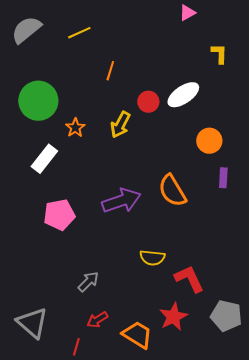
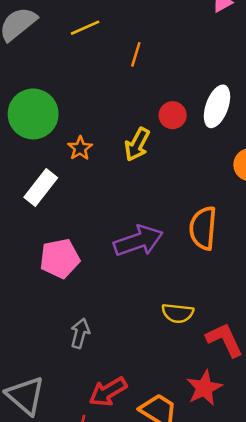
orange line: (110, 71) -> (136, 54), moved
white ellipse: (183, 95) -> (217, 106), turned -36
orange semicircle: (172, 191) -> (203, 228), turned 36
gray arrow: (88, 282) -> (80, 333), moved, turned -30
red arrow: (97, 320) -> (108, 392), size x1.4

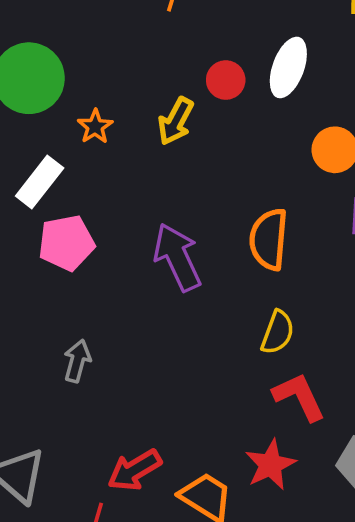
purple arrow: (138, 241) -> (177, 257), turned -96
pink pentagon: (60, 259) -> (66, 243), moved
yellow semicircle: (178, 313) -> (278, 332), moved, turned -76
gray arrow: (80, 333) -> (77, 361), moved

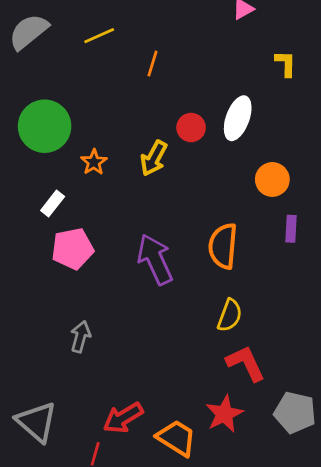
white rectangle: (40, 182) -> (53, 203), size x0.7

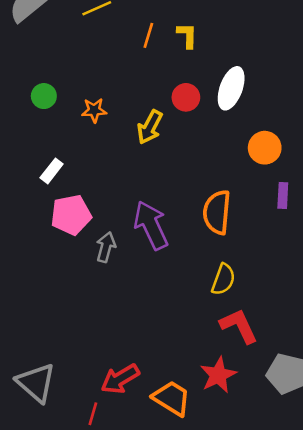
yellow L-shape: (286, 64) -> (187, 35), moved
green circle: (45, 126) -> (44, 96), size x0.5
orange star: (94, 162) -> (94, 110), moved, turned 30
gray arrow: (81, 337) -> (106, 247), moved

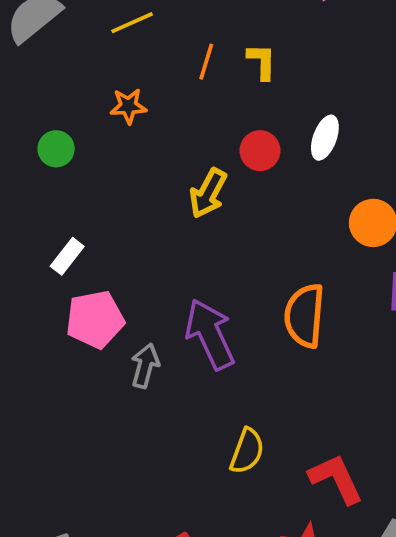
white ellipse: (231, 88) -> (325, 138), size x0.7
orange star: (94, 110) -> (128, 106), moved
yellow semicircle: (223, 279) -> (247, 451), moved

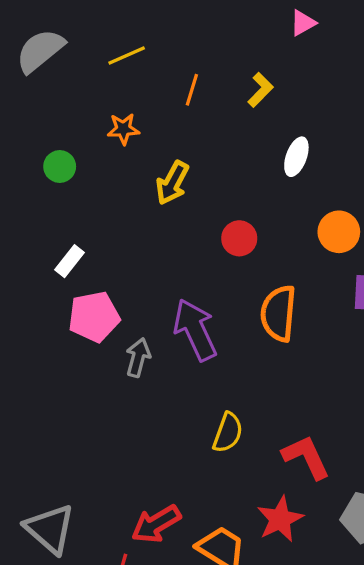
yellow L-shape: (262, 62) -> (260, 90), moved, turned 44
red circle: (260, 151) -> (239, 238), moved
yellow arrow: (208, 193) -> (172, 183), moved

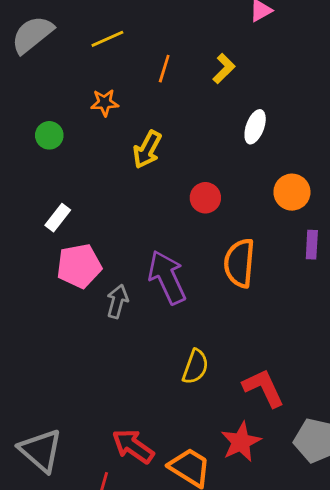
red arrow: (156, 524) -> (133, 446), turned 66

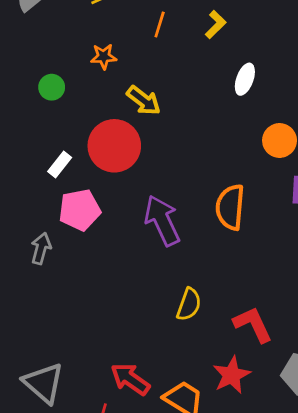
yellow arrow: (147, 150) -> (144, 101), turned -80
red circle: (205, 198) -> (114, 146), moved, size x1.8
gray arrow: (117, 301) -> (41, 248), moved

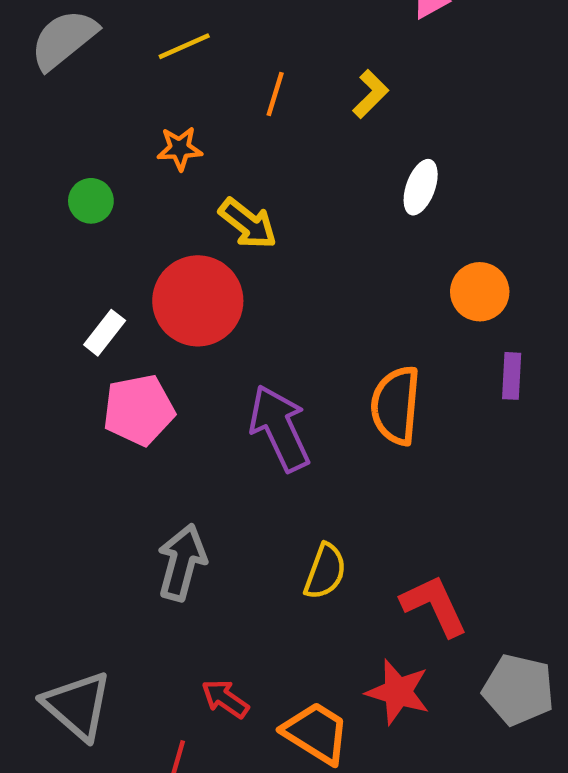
gray arrow: (41, 248) -> (182, 562), moved, size x1.4
red star: (232, 375) -> (398, 692), turned -30
red arrow: (130, 379) -> (225, 699), size x0.7

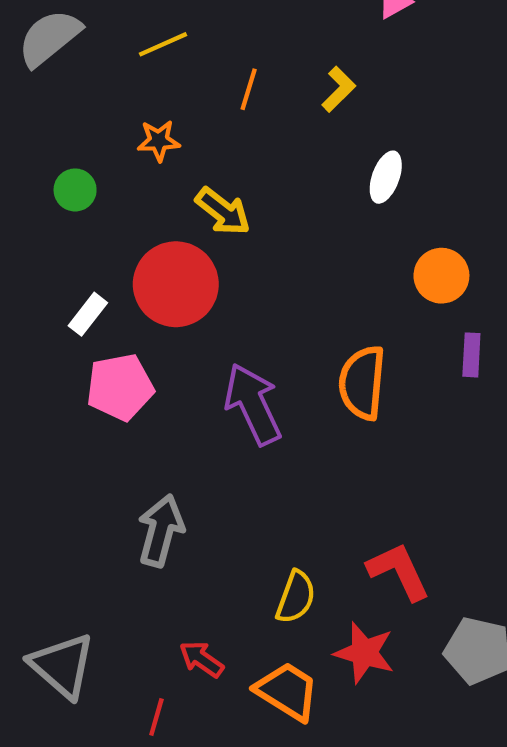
yellow semicircle: (325, 571) -> (296, 597), moved

